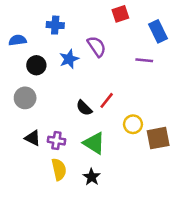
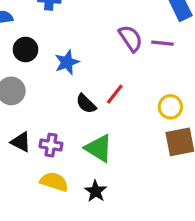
purple semicircle: (97, 46) -> (131, 38), moved
blue star: (69, 59) -> (67, 62), moved
yellow circle: (133, 124) -> (170, 107), moved
yellow semicircle: (59, 169) -> (54, 182), turned -60

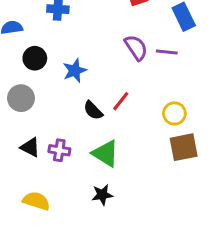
yellow semicircle: (54, 182) -> (36, 201), moved
black star: (96, 191) -> (102, 195), turned 30

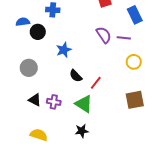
black circle: (35, 58) -> (38, 32), moved
red line: (121, 101) -> (96, 83), moved
yellow circle: (174, 113) -> (134, 62), moved

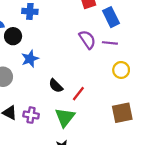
blue rectangle: (135, 15) -> (111, 17), moved
blue star: (64, 50) -> (30, 59), moved
green triangle: (84, 104) -> (65, 117), turned 36

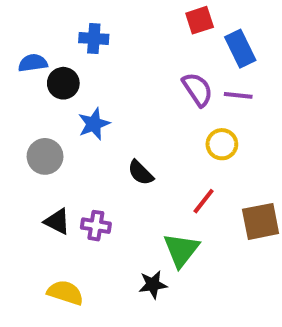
yellow circle: (121, 70) -> (222, 144), moved
red line: (78, 94) -> (204, 201), moved
green triangle: (65, 117) -> (181, 250), moved

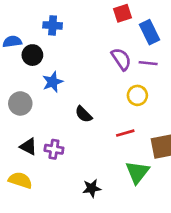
red line: (204, 201) -> (125, 133), turned 36
green triangle: (181, 250) -> (137, 172), moved
yellow semicircle: (65, 293) -> (20, 180), moved

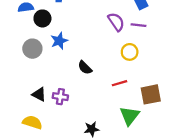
gray circle: (20, 103) -> (32, 49), moved

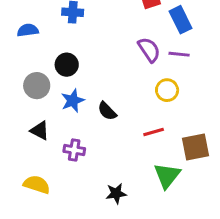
black circle: (42, 18) -> (67, 65), moved
blue star: (59, 41) -> (73, 101), moved
black triangle: (39, 94) -> (40, 131), moved

